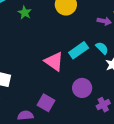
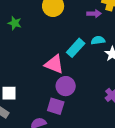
cyan semicircle: (102, 48) -> (98, 40), turned -40
purple circle: (82, 88) -> (66, 86), moved

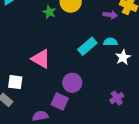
green star: (15, 23) -> (49, 12), moved
pink triangle: (54, 64) -> (41, 59), moved

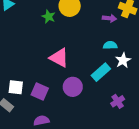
cyan rectangle: (87, 46) -> (101, 72), moved
pink triangle: (41, 59) -> (59, 58), moved
purple square: (60, 101) -> (40, 92), moved

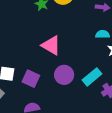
cyan rectangle: (101, 72) -> (92, 77), moved

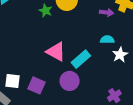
cyan rectangle: (92, 77) -> (81, 59), moved

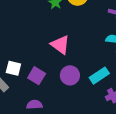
cyan rectangle: (81, 59) -> (99, 76), moved

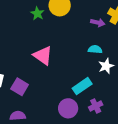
purple circle: (70, 75) -> (68, 108), moved

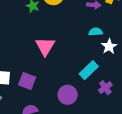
pink triangle: (43, 56) -> (45, 46), turned 35
purple circle: (68, 108) -> (68, 95), moved

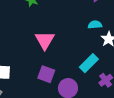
purple square: (27, 81) -> (46, 74), moved

